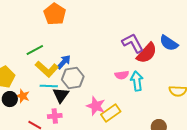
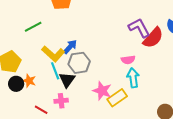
green line: (35, 50) -> (33, 27), moved
cyan arrow: (137, 81) -> (133, 78), moved
cyan line: (49, 86) -> (55, 71), turned 66

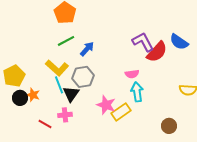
green line: (33, 27) -> (66, 41), moved
blue arrow: (70, 47) -> (87, 49), moved

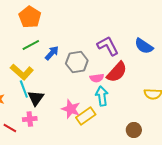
red semicircle: (157, 52) -> (117, 72), moved
gray hexagon: (83, 77) -> (77, 62), moved

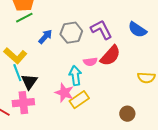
green line: (31, 45) -> (24, 18), moved
gray hexagon: (77, 62) -> (71, 33), moved
cyan arrow: (102, 96) -> (75, 76), moved
pink cross: (30, 119) -> (23, 103), size x1.5

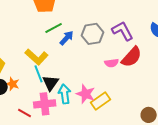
green line: (24, 18) -> (54, 28), moved
cyan arrow: (75, 76) -> (65, 94), moved

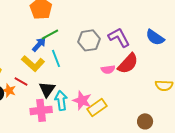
blue arrow: (67, 38) -> (39, 44), moved
cyan line: (39, 74) -> (56, 58), moved
red line: (25, 113) -> (21, 81), moved

